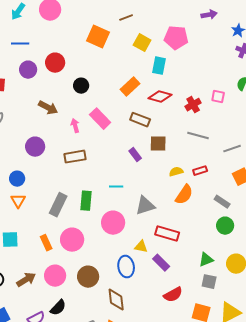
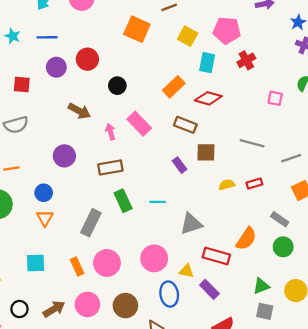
red cross: (193, 105) -> (246, 60), moved
orange semicircle: (184, 195) -> (246, 239), moved
green rectangle: (86, 201) -> (123, 201), moved, turned -30
pink circle: (113, 223) -> (154, 258), moved

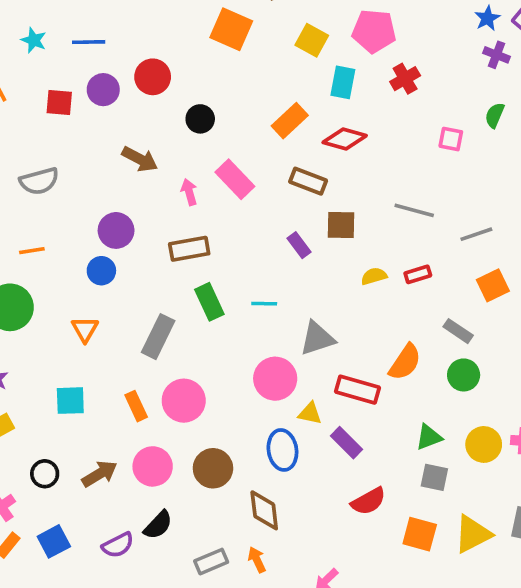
red square: (22, 84) -> (59, 102), moved
blue circle: (44, 193) -> (101, 271), moved
pink circle: (154, 258) -> (275, 379), moved

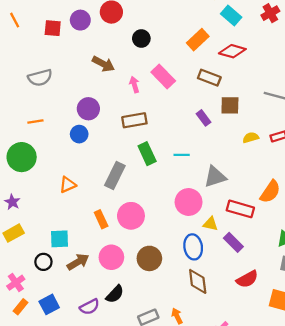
cyan rectangle: (343, 82) -> (231, 15), turned -60
orange triangle: (85, 329) -> (68, 185), moved, turned 36
cyan square: (70, 401) -> (60, 239), moved
brown diamond: (264, 510) -> (198, 281), moved

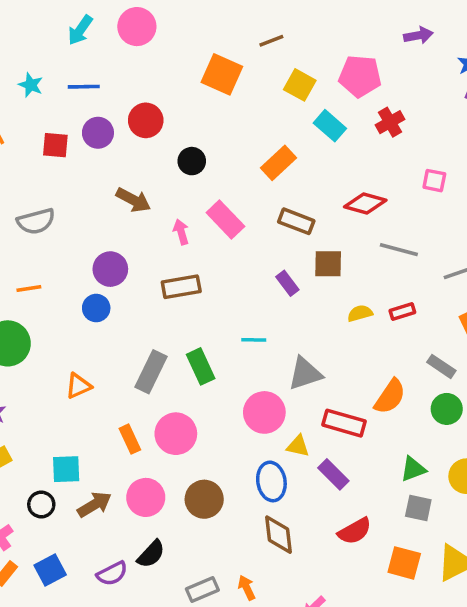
red diamond: (232, 51) -> (365, 204), moved
green rectangle: (147, 154) -> (201, 366), moved

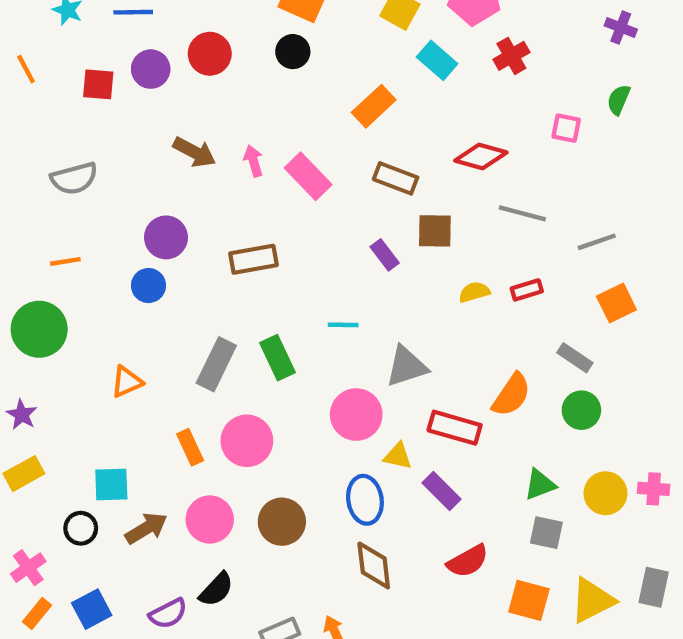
black circle: (192, 161) -> (293, 52), moved
pink arrow: (181, 232) -> (253, 161), moved

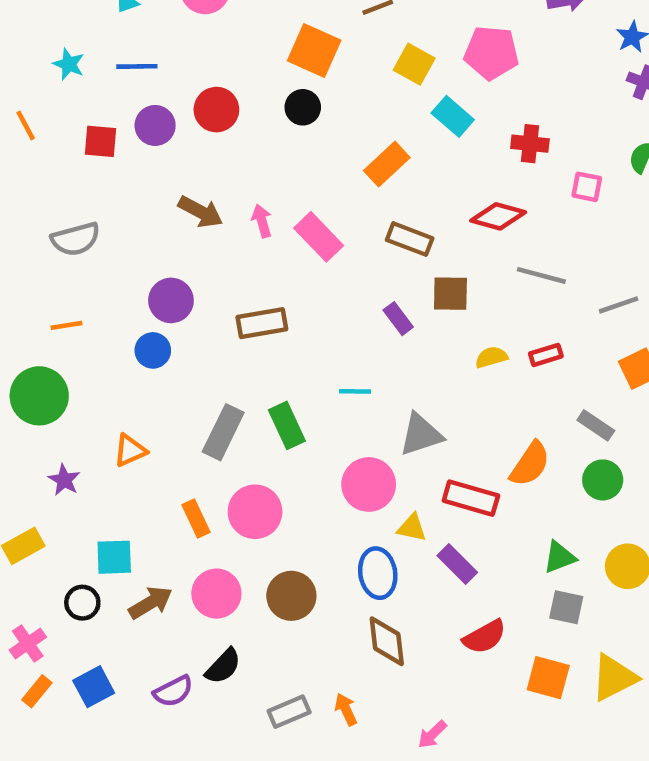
red cross: (511, 56) -> (530, 144), moved, turned 36
purple star: (22, 415) -> (64, 480), moved

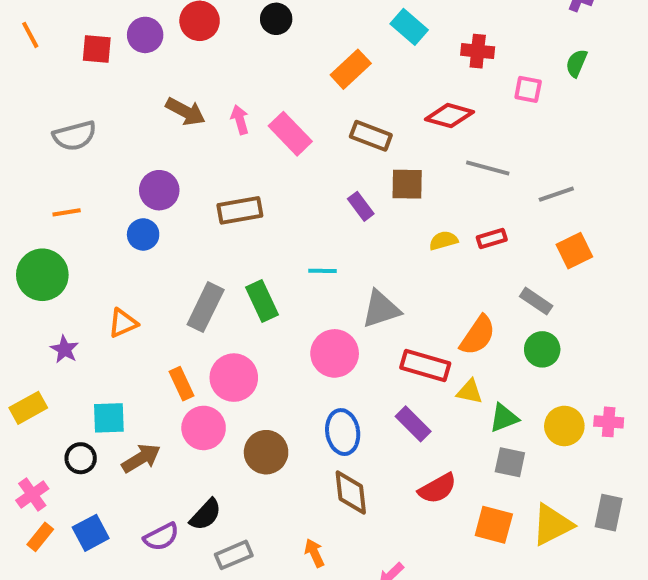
yellow triangle: (412, 528) -> (470, 392), moved
pink circle: (216, 594) -> (204, 428), moved
gray rectangle: (289, 712) -> (234, 555), moved

